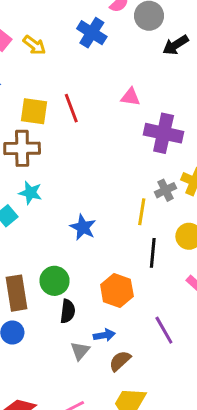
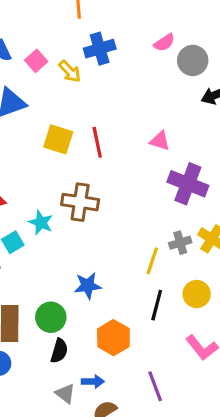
blue cross: (92, 33) -> (100, 49), moved, turned 32
brown cross: (22, 148) -> (80, 202), moved
blue star: (83, 227) -> (88, 286), moved, turned 30
gray triangle: (80, 351) -> (65, 393), turned -42

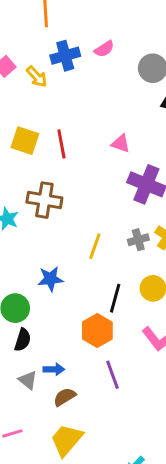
pink semicircle: (164, 43) -> (104, 49), moved
yellow line: (152, 261) -> (95, 246), moved
orange hexagon: (113, 338) -> (97, 331), moved

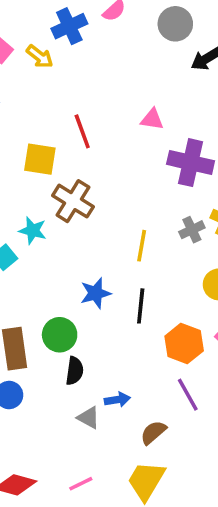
yellow square: (25, 141) -> (40, 159), moved
brown cross: (44, 200) -> (73, 201), turned 32
black line: (115, 298) -> (141, 306), moved
orange hexagon: (97, 331) -> (184, 344), moved
brown semicircle: (65, 397) -> (153, 432), moved

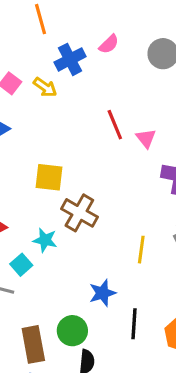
pink triangle: (152, 119) -> (146, 138), turned 45
red line: (82, 131) -> (115, 125), moved
black line: (141, 306) -> (134, 324), moved

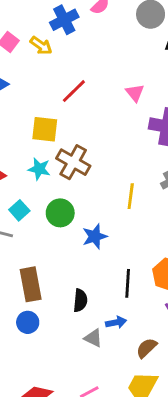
red line: (115, 125) -> (74, 91), moved, turned 68
cyan star: (45, 240) -> (39, 169), moved
black line: (134, 324) -> (128, 283), moved
green circle: (72, 331) -> (60, 213), moved

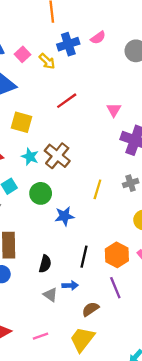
yellow square: (45, 129) -> (21, 122), moved

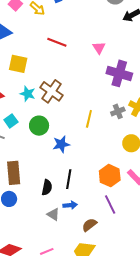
red line: (67, 101) -> (57, 42), turned 60
black line: (84, 257) -> (69, 179), moved

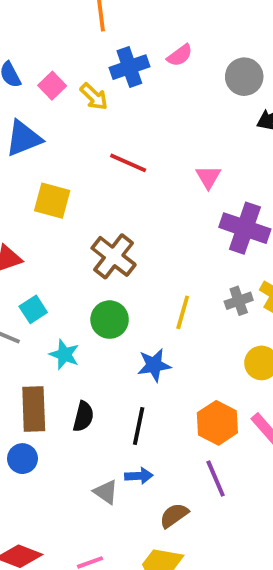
cyan star: (28, 94) -> (64, 354), moved
green circle: (39, 126) -> (110, 320), moved
blue star: (61, 144) -> (154, 365), moved
black semicircle: (47, 187) -> (83, 416), moved

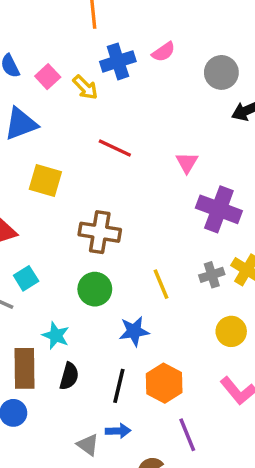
brown cross: (114, 256) -> (100, 232), turned -30
yellow line: (183, 312) -> (161, 284), turned -40
cyan star: (64, 354) -> (56, 335), moved
orange hexagon: (217, 423) -> (164, 383), moved

